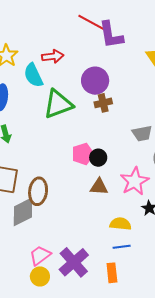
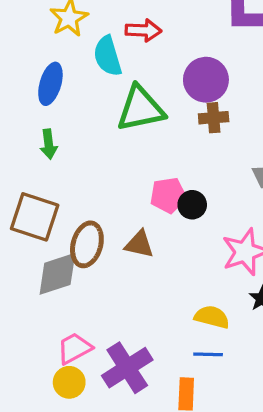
brown triangle: (99, 187) -> (139, 244), moved

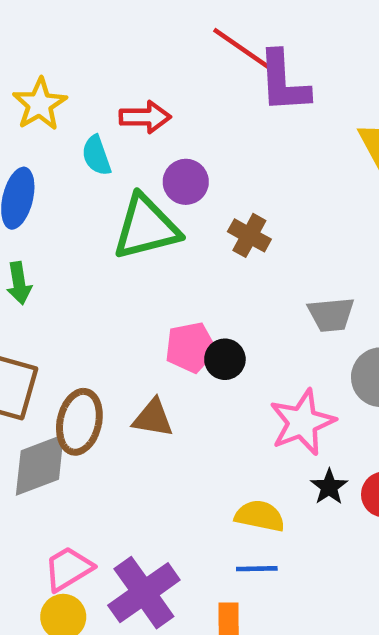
cyan semicircle: (108, 56) -> (96, 155), size x0.7
purple circle: (206, 80) -> (186, 182), moved, size x0.7
brown cross: (214, 118) -> (249, 235), turned 36

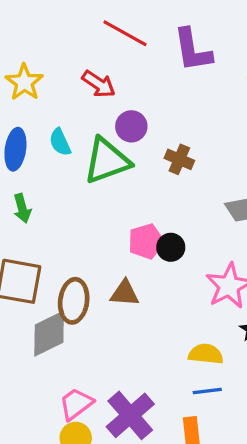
red line: (243, 49) -> (125, 33), moved
red arrow: (145, 117) -> (99, 84), turned 40
cyan semicircle: (96, 155) -> (60, 142), moved

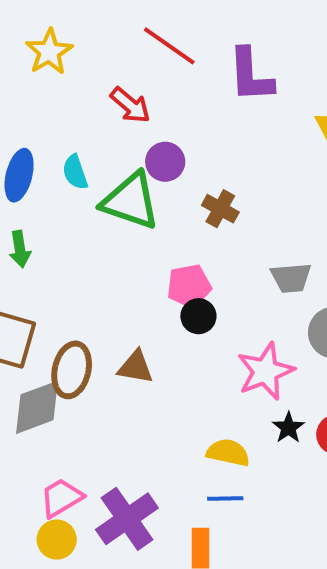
yellow star: (24, 82) -> (49, 52), moved
green triangle: (107, 161) -> (131, 201), turned 33
pink pentagon: (146, 241) -> (189, 286), moved

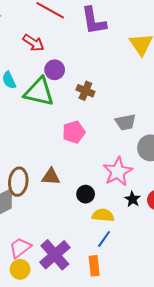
black circle: (198, 316) -> (86, 194), moved
blue line: (225, 499) -> (104, 239), turned -48

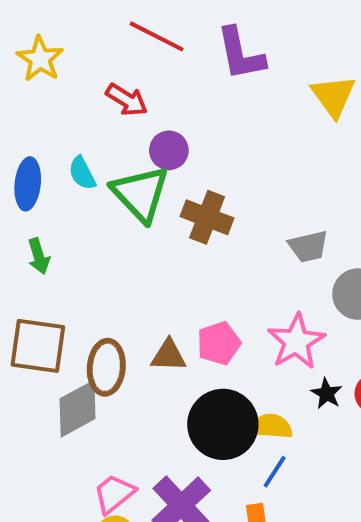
brown cross: (85, 91) -> (207, 217), moved, size x1.4
green triangle: (39, 92) -> (140, 194), turned 36
pink pentagon: (74, 132) -> (219, 343), moved
black circle: (86, 194) -> (223, 424), moved, size x2.0

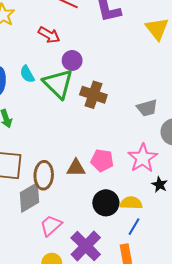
pink pentagon: (219, 343) -> (102, 160), turned 30
black circle: (223, 424) -> (106, 203), size x0.7
pink trapezoid: (114, 494) -> (51, 225), moved

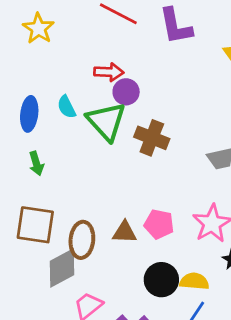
red arrow: (49, 35) -> (109, 72), moved, turned -30

